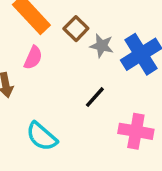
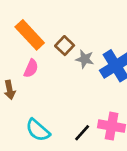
black line: (95, 97) -> (82, 133), moved

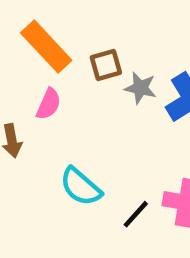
brown square: (65, 46) -> (106, 65), turned 30
cyan semicircle: (38, 130) -> (81, 187), moved

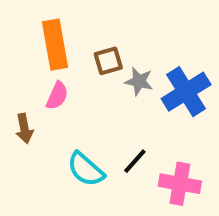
orange rectangle: (46, 47) -> (55, 45), turned 33
black line: (136, 214) -> (135, 161), moved

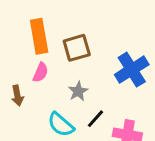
brown square: (108, 61) -> (77, 48), size x1.4
gray star: (139, 81) -> (78, 91), moved, turned 30

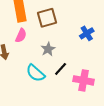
blue cross: (132, 70) -> (87, 33), size x0.6

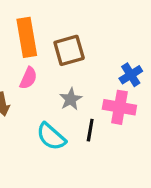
black line: (61, 69) -> (90, 130), turned -32
pink cross: (84, 80) -> (119, 107), moved

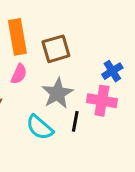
gray star: (71, 99) -> (57, 93), size x1.5

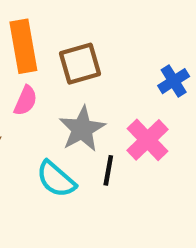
blue cross: (112, 71) -> (174, 81), moved
pink cross: (102, 101) -> (147, 140), turned 36

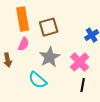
black line: (108, 170) -> (83, 85), moved

